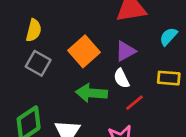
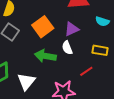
cyan semicircle: (168, 36) -> (102, 21), turned -120
red line: (135, 103) -> (86, 71), moved

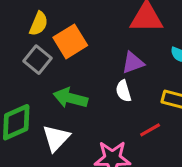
orange square: (43, 27) -> (70, 41), moved
green arrow: (45, 56) -> (70, 98), moved

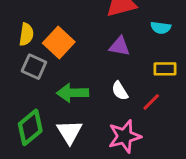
purple triangle: (133, 63) -> (120, 46), turned 45
white semicircle: (123, 91) -> (120, 91), moved

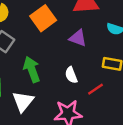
orange square: (59, 43) -> (43, 18), moved
green arrow: (73, 93) -> (32, 69), turned 60

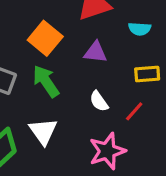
green arrow: (32, 69) -> (46, 81), moved
white triangle: (23, 101) -> (43, 131), moved

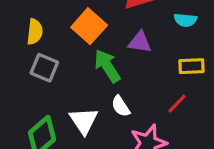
green arrow: (46, 81) -> (107, 66), moved
white semicircle: (99, 101) -> (121, 106), moved

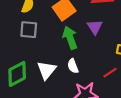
purple triangle: (140, 42) -> (95, 27), turned 35
gray square: (44, 68) -> (29, 30), turned -30

